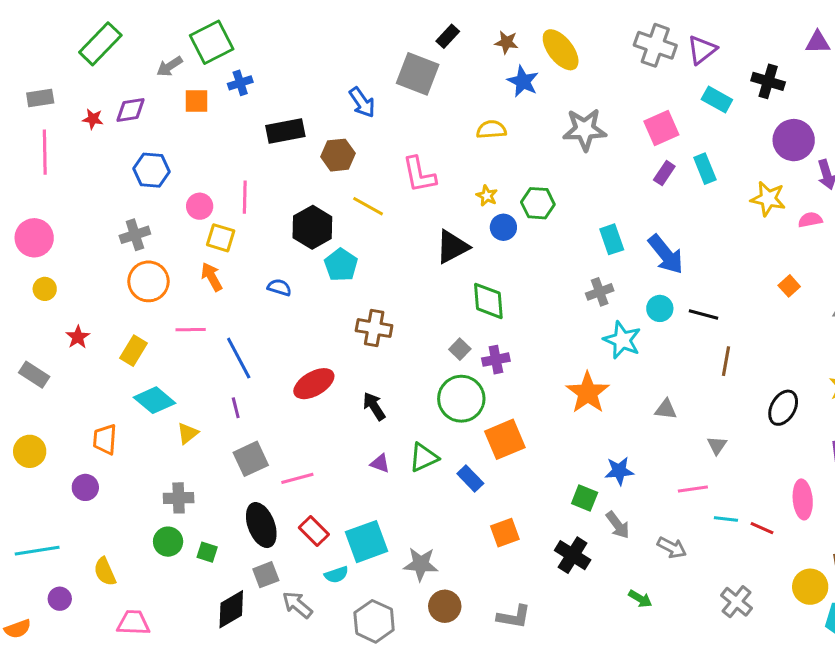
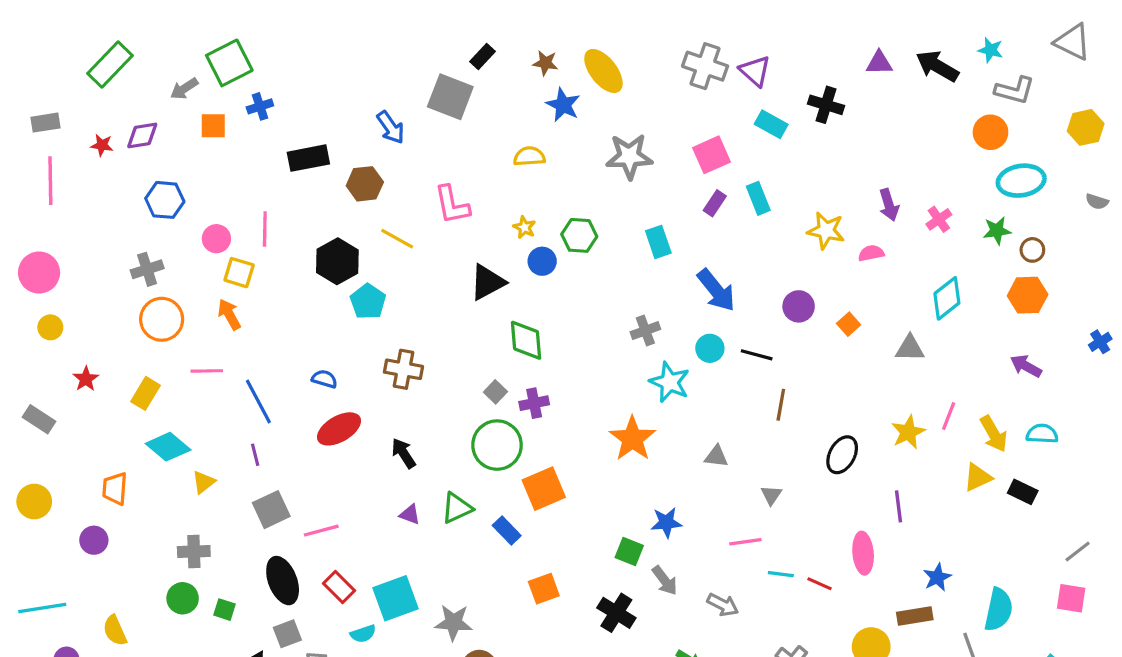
purple triangle: (702, 50) -> (755, 71), turned -40
purple circle: (794, 140) -> (799, 306), moved, size x0.7
cyan rectangle: (612, 239) -> (658, 242), moved
blue semicircle: (279, 287) -> (324, 379), moved

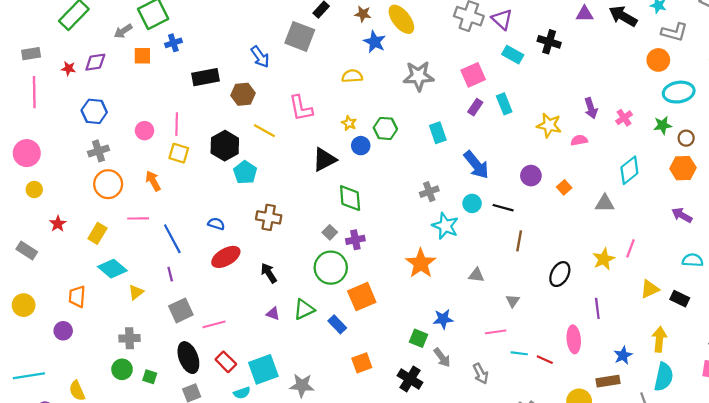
blue hexagon: (165, 200) -> (94, 111), moved
yellow square: (239, 273) -> (179, 153), moved
yellow arrow: (994, 434) -> (659, 339), moved, turned -145
gray arrow: (723, 605) -> (481, 374), turned 36

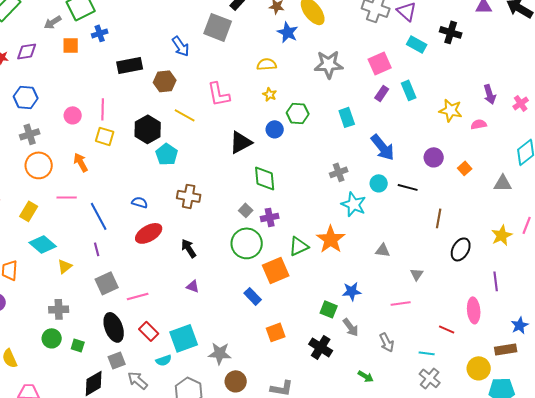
yellow star: (349, 123) -> (270, 94), moved
brown line: (519, 241) -> (439, 218), moved
green triangle: (304, 309) -> (299, 246), moved
cyan line: (519, 353) -> (427, 353), moved

